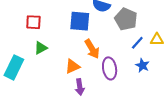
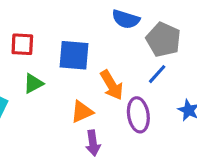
blue square: (80, 21) -> (74, 55), moved
blue line: (137, 43) -> (157, 74), moved

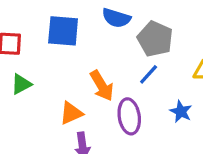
blue square: (74, 55) -> (63, 31), moved

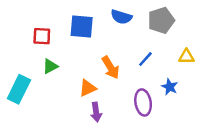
gray pentagon: (155, 39) -> (161, 20), moved, turned 30
purple ellipse: (129, 116) -> (143, 102), moved

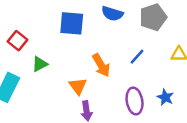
red square: (42, 36) -> (18, 41), moved, turned 36
blue star: (170, 87) -> (165, 97), moved
orange triangle: (88, 88) -> (78, 86), turned -42

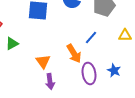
orange arrow: (101, 65) -> (74, 53), moved

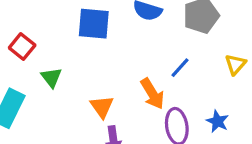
yellow triangle: (125, 35) -> (235, 64), turned -48
green triangle: (12, 43) -> (51, 77), turned -40

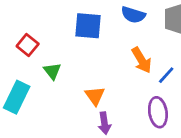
blue line: (180, 68) -> (166, 75), moved
orange arrow: (152, 94) -> (141, 60), moved

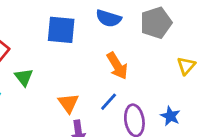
blue line: (166, 75) -> (109, 102), moved

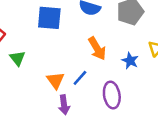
blue line: (109, 102) -> (80, 78), moved
blue star: (170, 116) -> (130, 61), moved

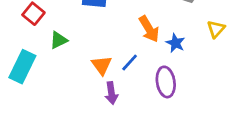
green triangle: (17, 58) -> (58, 40), turned 42
blue star: (130, 61) -> (175, 43), moved

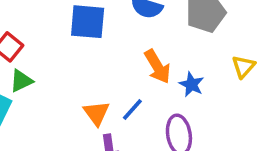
green triangle: (58, 40) -> (21, 81), moved

